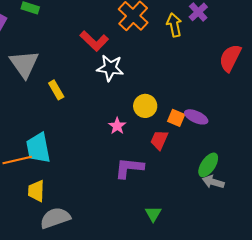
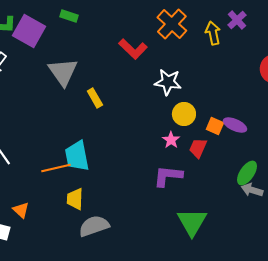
white star: (110, 68) -> (168, 82), moved
pink star: (117, 126) -> (171, 140), moved
green triangle: (153, 214) -> (192, 222), size x1.8

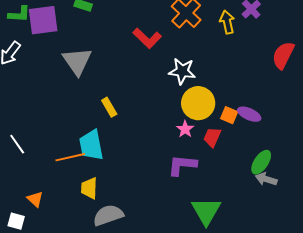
purple square: (29, 31) -> (43, 20), turned -36
yellow rectangle: (95, 98) -> (109, 107), moved
yellow circle: (184, 114) -> (198, 103), size x1.4

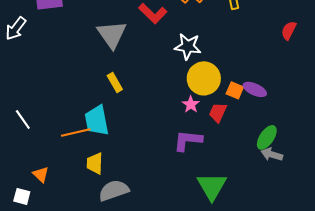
red semicircle: (283, 55) -> (289, 30), size x0.7
gray triangle: (77, 61) -> (112, 34), moved

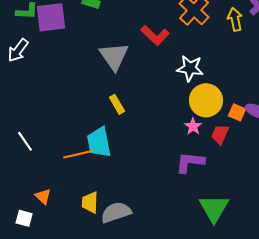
yellow trapezoid: (95, 163) -> (90, 202), moved

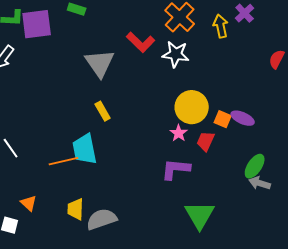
white star: (190, 68) -> (176, 54), moved

